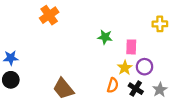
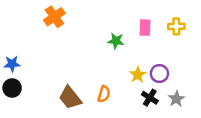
pink rectangle: (131, 47) -> (145, 28), moved
orange semicircle: (113, 85) -> (104, 94), moved

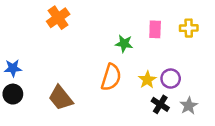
orange semicircle: (104, 94) -> (111, 77), moved, size x1.5
brown trapezoid: (70, 98) -> (61, 98), moved

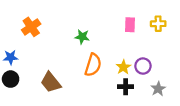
orange cross: (58, 18) -> (31, 27), moved
green star: (124, 44) -> (82, 37), moved
black cross: (160, 104) -> (126, 87), moved, turned -32

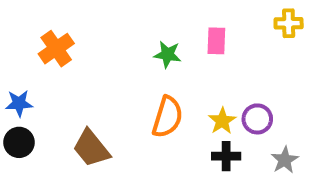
yellow cross: (158, 24) -> (289, 23), moved
pink rectangle: (130, 25) -> (216, 41), moved
green star: (82, 37) -> (167, 54), moved

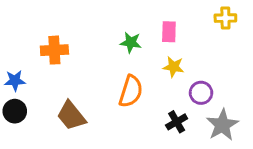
orange cross: (56, 49) -> (54, 50), moved, turned 32
yellow star: (222, 121) -> (174, 67), moved, turned -30
black cross: (226, 156) -> (177, 122), turned -30
gray star: (285, 160) -> (222, 125), size x1.5

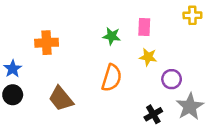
blue star: (15, 81) -> (13, 69), turned -30
black cross: (177, 122) -> (153, 114), moved

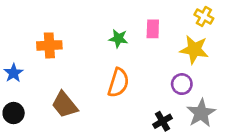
yellow cross: (192, 15) -> (204, 16), turned 30
yellow star: (148, 57) -> (194, 50), moved, size x1.5
black circle: (13, 95) -> (14, 113), moved

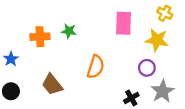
pink rectangle: (153, 29) -> (123, 23), size x1.5
green star: (118, 39) -> (69, 31), moved

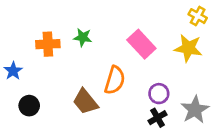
pink rectangle: (123, 23) -> (141, 44), moved, turned -45
purple circle: (147, 68) -> (159, 94), moved
brown trapezoid: (52, 85) -> (85, 102), moved
black circle: (11, 91) -> (29, 106), moved

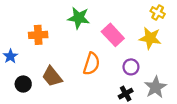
green star: (83, 37) -> (79, 18), moved, size x1.5
purple circle: (159, 94) -> (131, 67), moved
brown trapezoid: (85, 102) -> (52, 77), moved

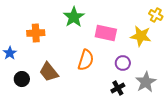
yellow cross: (158, 13) -> (156, 15), moved
green star: (79, 18) -> (74, 17), turned 30
pink rectangle: (113, 35) -> (106, 33), turned -35

